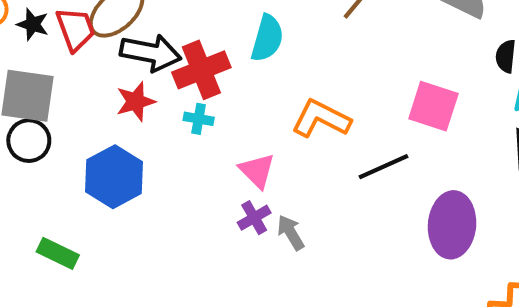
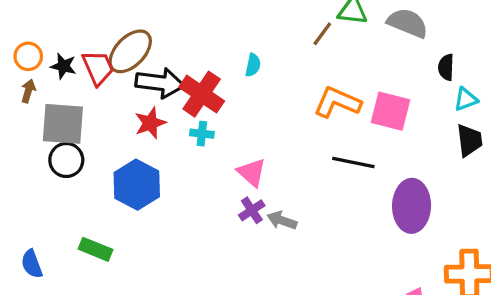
cyan semicircle: (267, 38) -> (253, 65), size x0.6
red cross: (201, 70) -> (202, 94), turned -30
orange L-shape: (321, 119) -> (337, 102), moved
black line: (384, 167) -> (353, 162), turned 39
gray arrow: (291, 233) -> (282, 220), turned -36

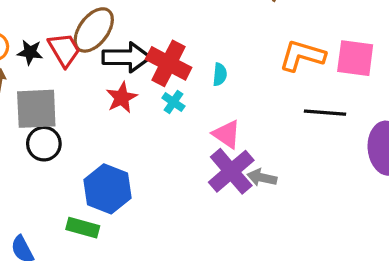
cyan semicircle: (253, 65) -> (220, 74), moved
cyan cross: (202, 134) -> (173, 102), turned 35
blue hexagon: (137, 185) -> (107, 189), moved
purple cross: (252, 210) -> (231, 171), size x1.8

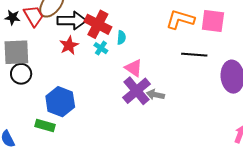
cyan semicircle: (220, 74) -> (121, 38), moved

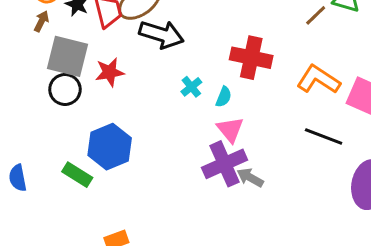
red cross: (98, 24) -> (251, 58), moved, turned -32
cyan semicircle: (121, 38) -> (224, 97), moved
red star: (69, 45) -> (110, 72), moved

